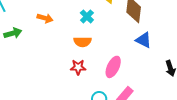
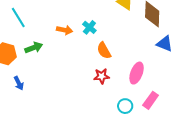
cyan cross: (87, 16) -> (89, 27), moved
orange semicircle: (83, 42) -> (104, 51), turned 66

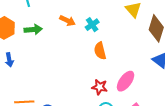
red star: (102, 76) -> (100, 87), moved

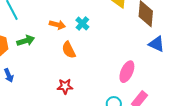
orange semicircle: (100, 51) -> (69, 50), moved
red star: (100, 87) -> (65, 86), moved

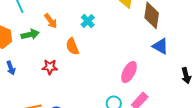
orange arrow: (57, 25) -> (51, 21), moved, turned 35
red star: (65, 86) -> (50, 67), moved

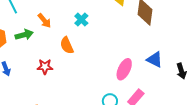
blue triangle: (160, 46) -> (155, 60), moved

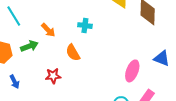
cyan cross: (81, 20) -> (85, 26), turned -32

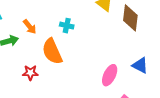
orange semicircle: (73, 53) -> (52, 51), size x1.5

